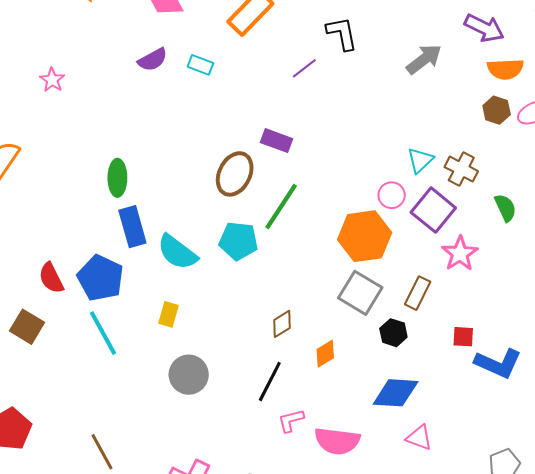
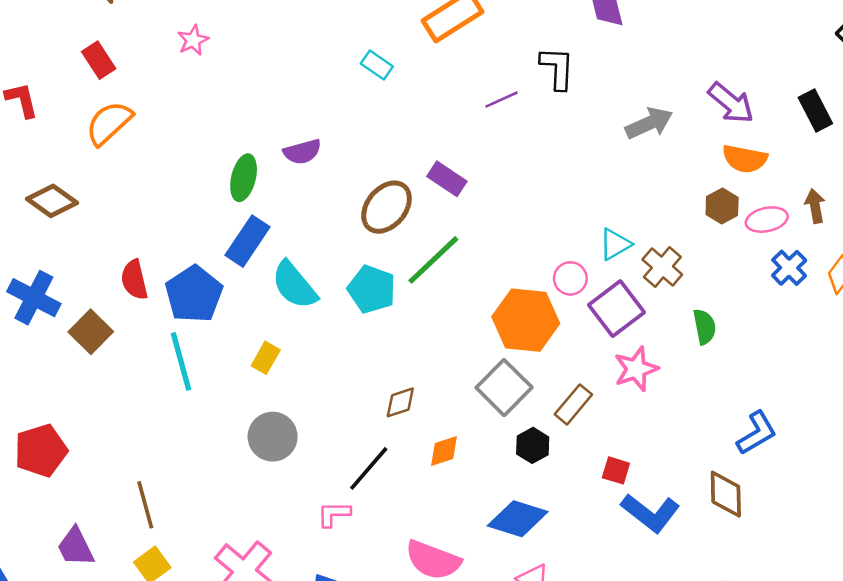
purple semicircle: (153, 60) -> (302, 152), moved
blue rectangle: (132, 227) -> (248, 241), turned 36
pink L-shape: (291, 421) -> (334, 514), moved

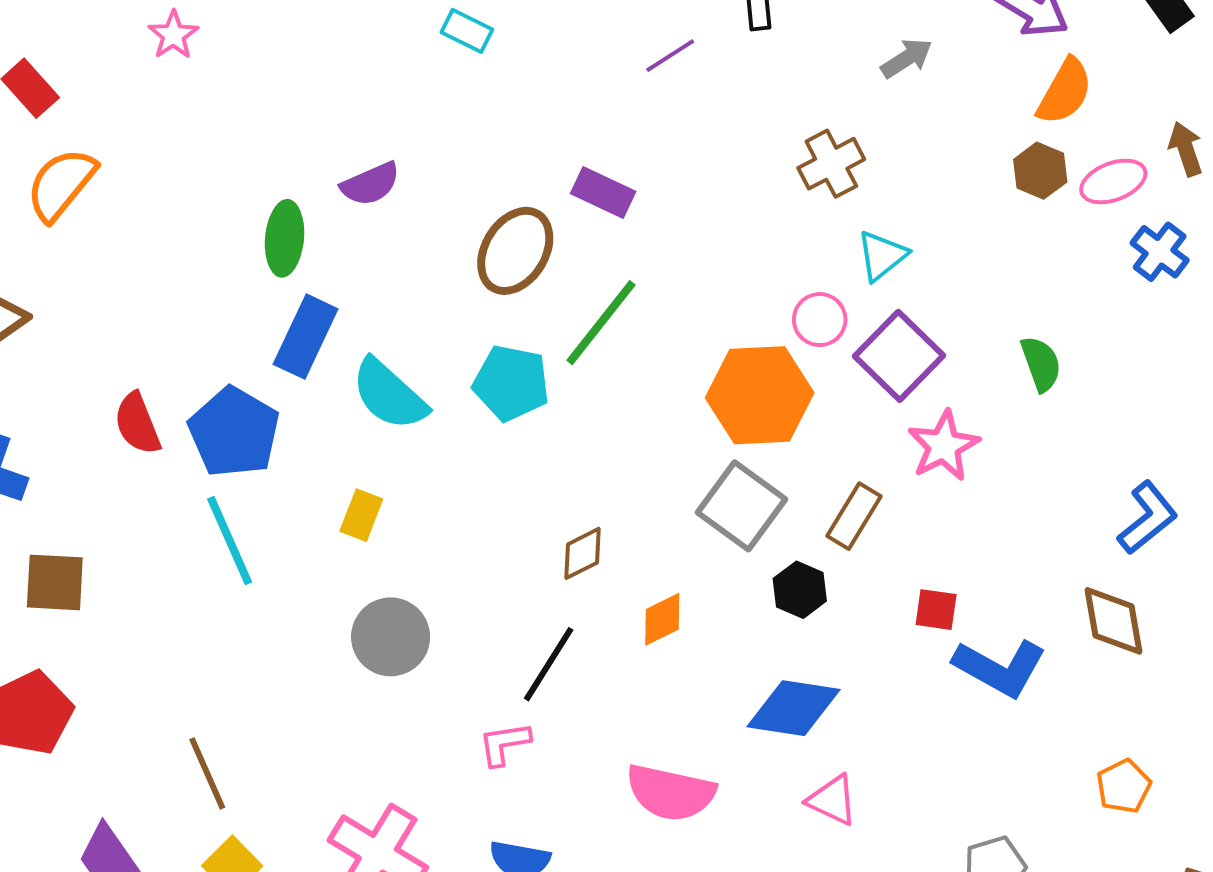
gray arrow: (649, 123) -> (907, 58), size x0.7
orange semicircle: (745, 159) -> (1065, 91), turned -63
brown cross: (662, 267) -> (831, 164), moved, turned 30
brown square: (91, 332) -> (55, 582), moved, turned -33

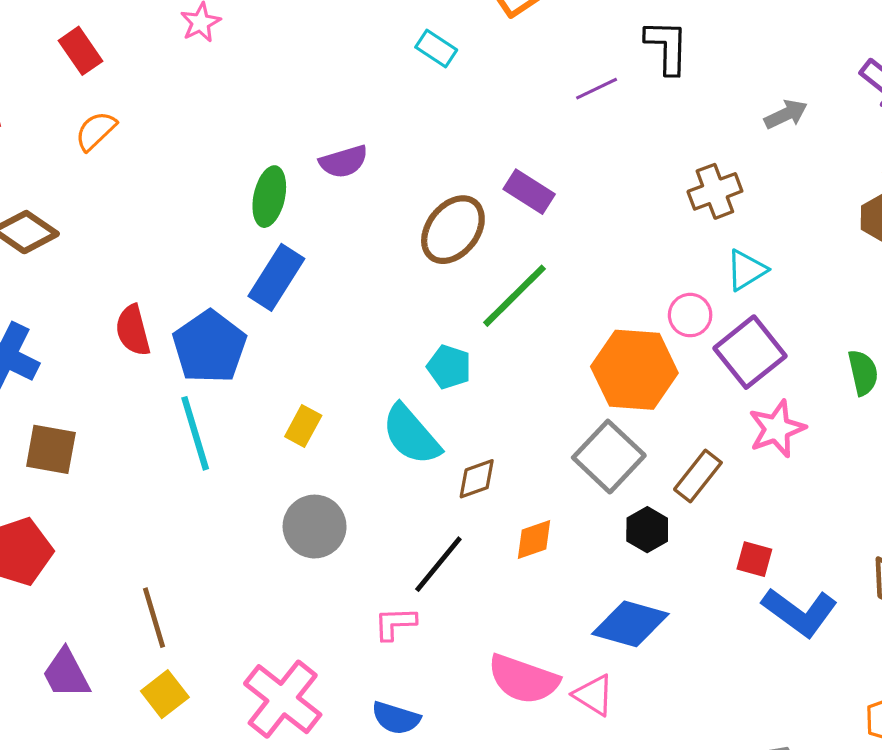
orange semicircle: (61, 184) -> (96, 131), size x0.7
cyan pentagon: (511, 383) -> (449, 367), moved, size x0.7
cyan semicircle: (389, 395) -> (411, 435), moved
pink triangle: (832, 800) -> (594, 695), moved

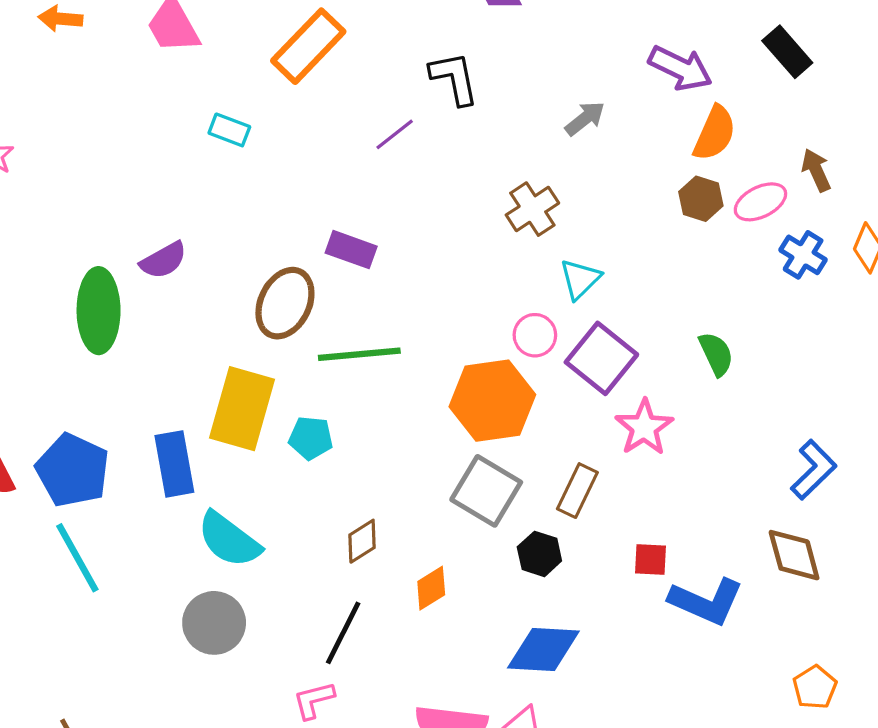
green ellipse: (269, 197) -> (99, 311), size x1.4
blue rectangle: (276, 277) -> (174, 464), moved, turned -30
green line: (515, 296) -> (359, 354), turned 52
yellow rectangle: (303, 426) -> (242, 409), moved, size x2.0
cyan semicircle: (411, 435) -> (229, 540), moved

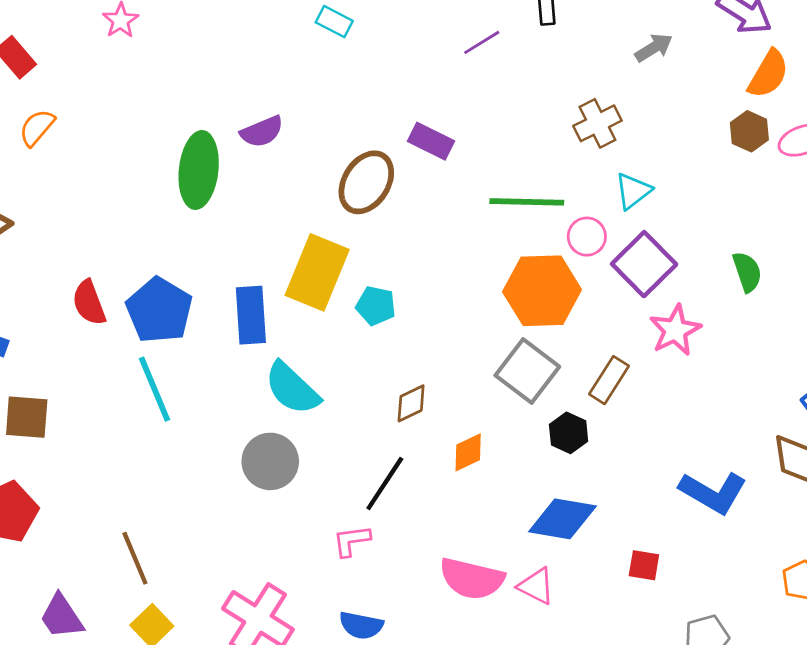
green line: (359, 354) -> (527, 202), moved
red square: (650, 559) -> (644, 565), moved

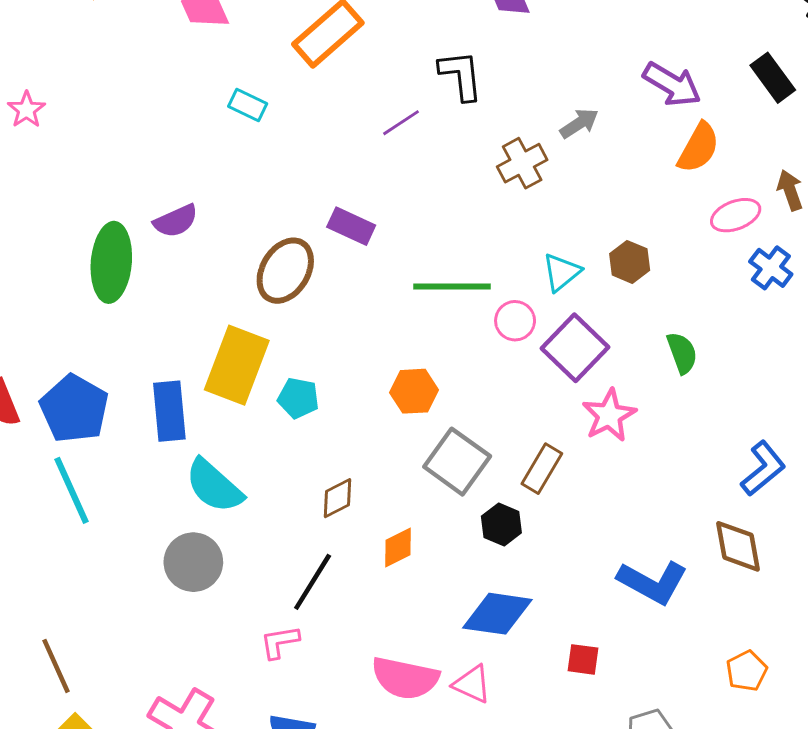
brown cross: (597, 123) -> (522, 163), moved
brown hexagon: (749, 131) -> (630, 262), moved
orange hexagon: (542, 291) -> (414, 391), moved, size x0.6

